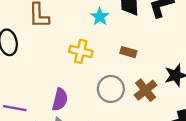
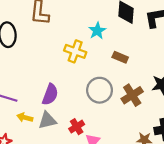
cyan star: (100, 17) -> (97, 31), moved

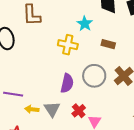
purple semicircle: (50, 95) -> (67, 83), moved
gray triangle: (47, 120) -> (52, 109), turned -42

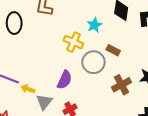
gray circle: (94, 76) -> (93, 62), moved
yellow arrow: (32, 109) -> (28, 89), moved

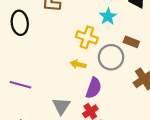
purple semicircle: (64, 80) -> (94, 88), moved
yellow arrow: (28, 89) -> (78, 64), moved

